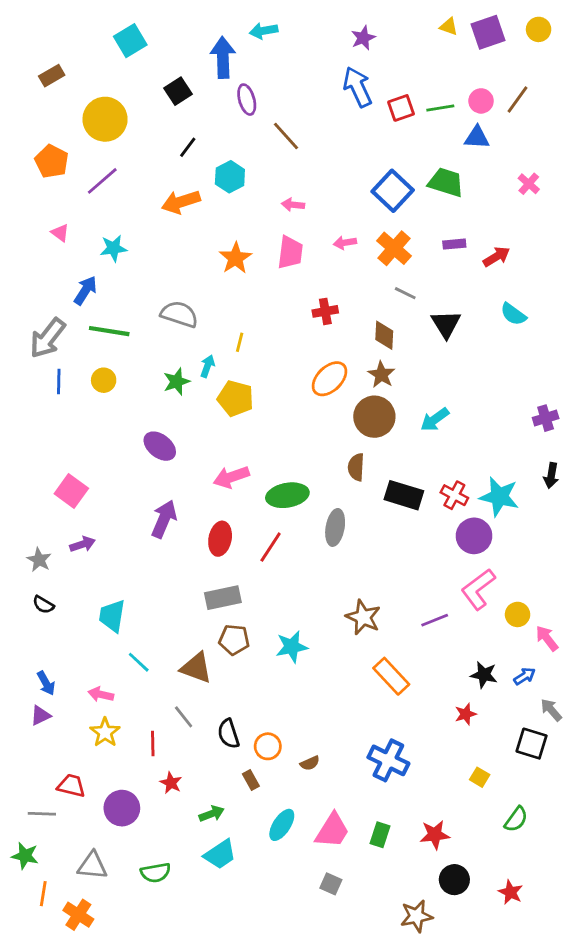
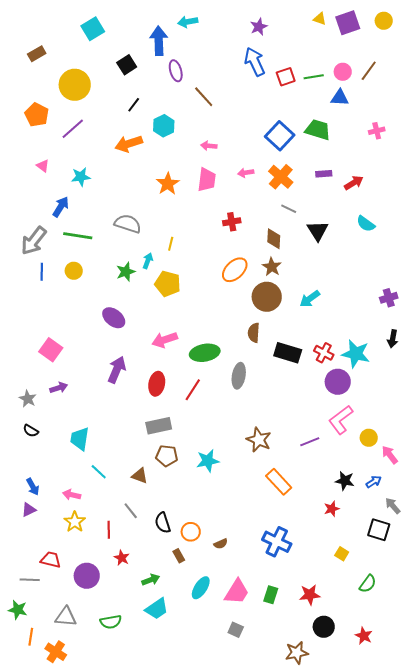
pink cross: (529, 184) -> (377, 131), turned 35
brown triangle: (196, 668) -> (140, 476), size x0.7

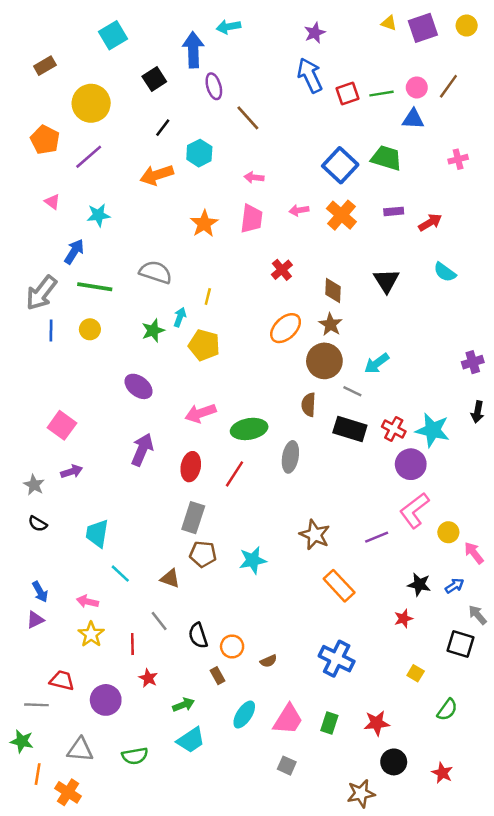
gray line: (289, 209) -> (352, 391), moved
red cross: (232, 222) -> (282, 270), turned -30
gray rectangle: (159, 426) -> (193, 518), turned -60

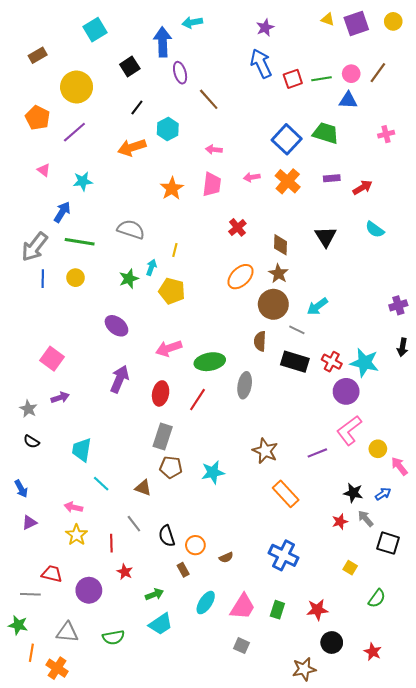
blue arrow: (40, 592) -> (21, 489), moved
gray arrow: (478, 615) -> (366, 518), moved

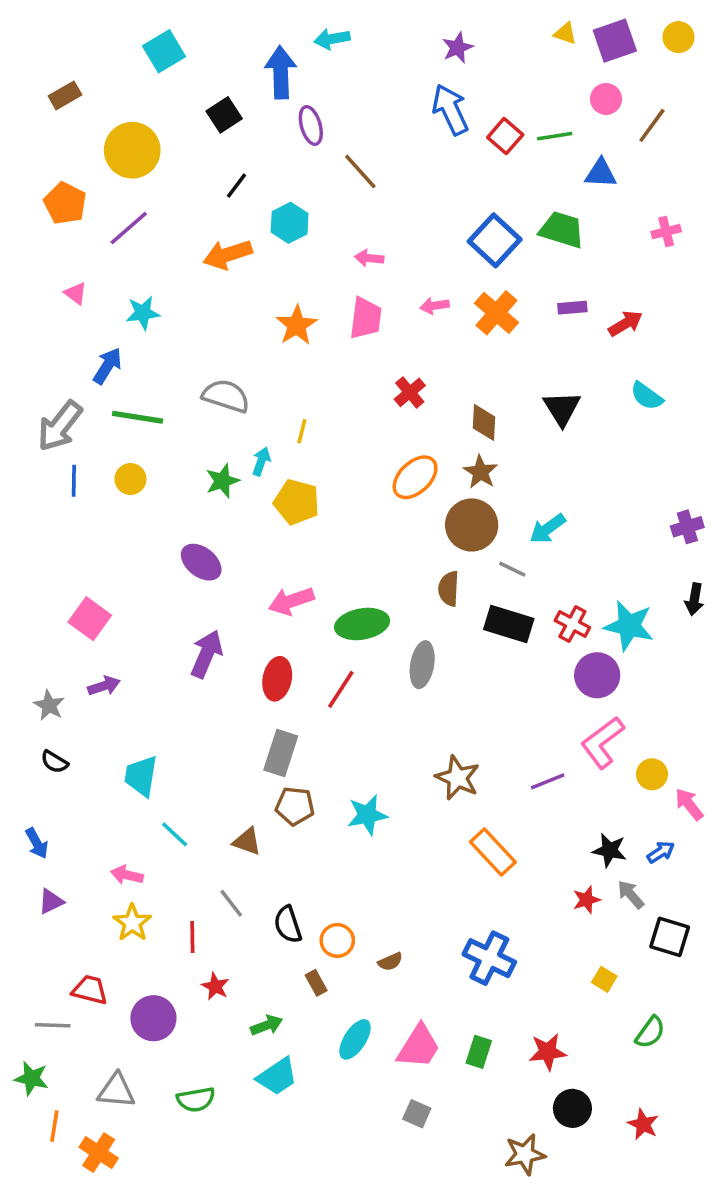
pink circle: (351, 74) -> (606, 99), moved
red square: (293, 79) -> (505, 136), turned -30

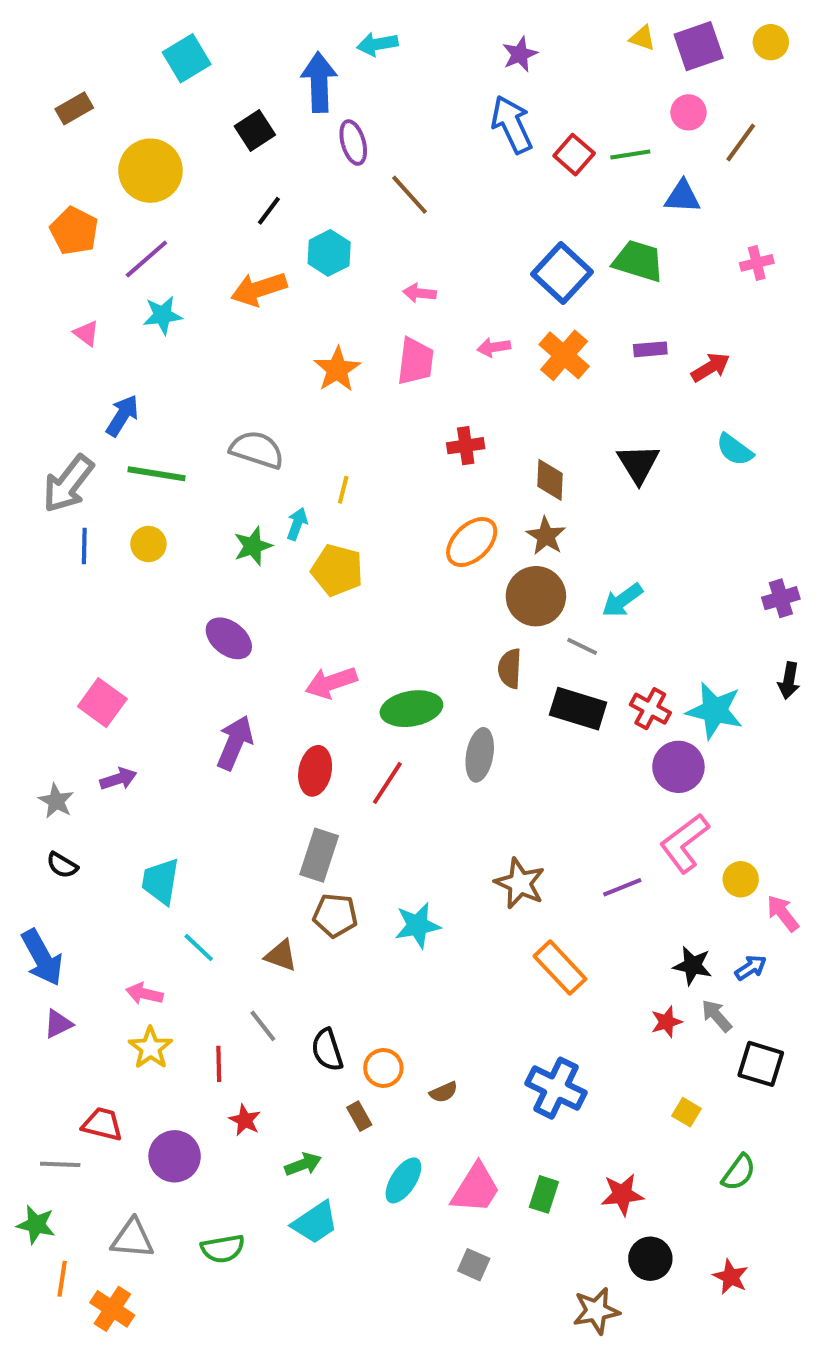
cyan star: (143, 313) -> (163, 315), moved
red cross: (410, 392) -> (466, 446), turned 32
blue arrow: (37, 843) -> (42, 958), size x1.6

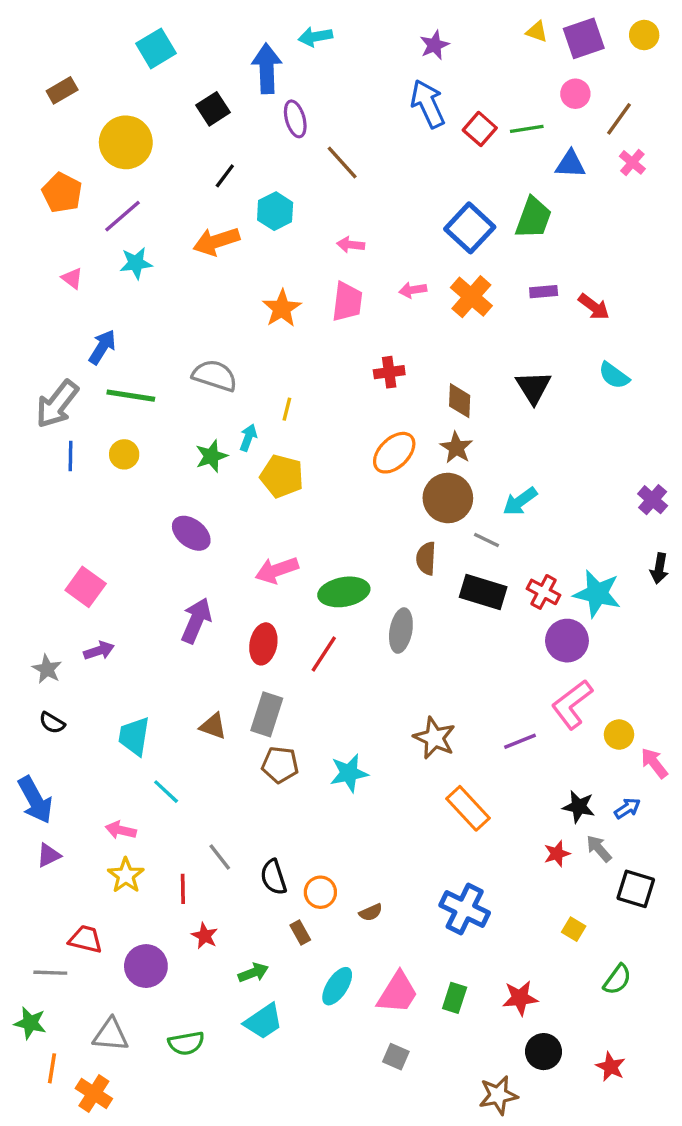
green trapezoid: (638, 261) -> (533, 218), turned 93
pink cross: (757, 263) -> (632, 162), moved, turned -36
red arrow: (711, 367) -> (594, 307), turned 68
purple cross: (781, 598) -> (653, 500), turned -32
brown triangle: (281, 956) -> (213, 726), moved

